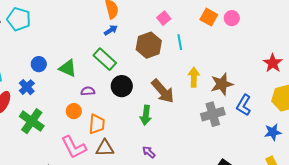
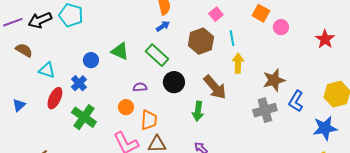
pink circle: (232, 18) -> (281, 27), moved
red star: (273, 63) -> (325, 39), moved
green triangle: (68, 68) -> (120, 51), moved
yellow arrow: (194, 77) -> (238, 63), moved
blue star: (273, 132) -> (325, 128), size x1.4

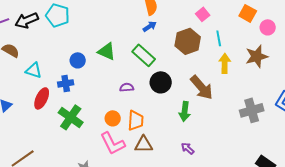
brown star: (274, 80) -> (257, 56), moved
blue cross: (79, 83) -> (66, 83), turned 35
orange circle: (126, 107) -> (113, 118), moved

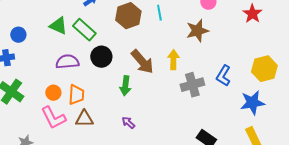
green triangle: (107, 51) -> (58, 26), moved
yellow arrow: (225, 63) -> (173, 60), moved
purple semicircle: (127, 87) -> (67, 62), size x1.6

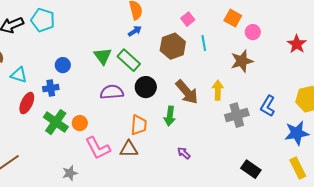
green triangle: (58, 26) -> (103, 56), turned 30
orange circle: (53, 93) -> (80, 123), moved
orange trapezoid: (76, 95) -> (139, 125), moved
purple arrow: (128, 123) -> (184, 153), moved

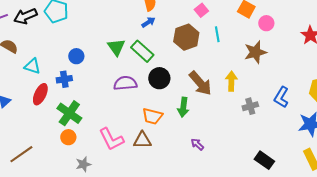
gray cross: (237, 115) -> (250, 106), size x0.7
orange circle: (80, 123) -> (68, 137), moved
orange trapezoid: (139, 125) -> (152, 116), turned 100

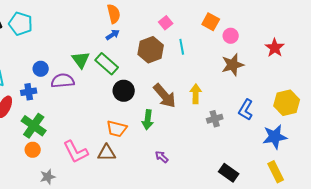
brown star: (255, 52) -> (233, 65), moved
purple semicircle: (125, 83) -> (63, 81), moved

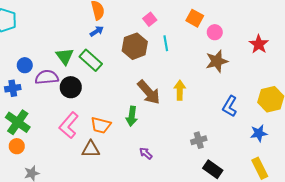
black circle: (124, 91) -> (71, 87), moved
gray cross: (215, 119) -> (199, 140), moved
blue star: (275, 137) -> (259, 133), size x0.7
pink L-shape: (76, 152) -> (69, 125), moved, turned 68

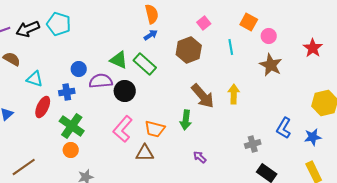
cyan line: (166, 43) -> (231, 47), moved
green triangle: (65, 56) -> (119, 60), turned -30
brown star: (217, 61) -> (271, 65), turned -30
blue L-shape: (230, 106) -> (284, 128), moved

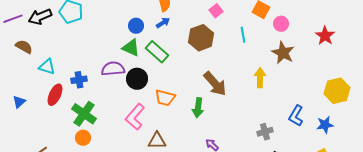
blue circle: (79, 69) -> (136, 26), moved
yellow arrow: (234, 94) -> (260, 78), moved
orange trapezoid: (155, 129) -> (165, 98), moved

